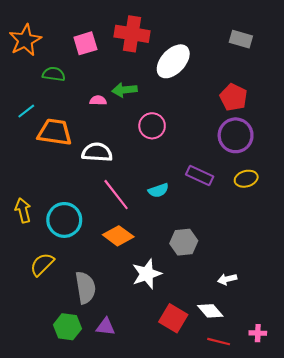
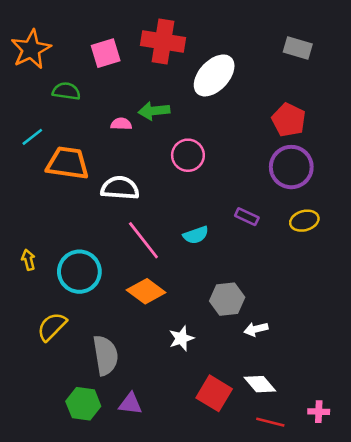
purple rectangle: (200, 176) -> (247, 217), size x0.7
yellow arrow: (23, 210) -> (28, 260), size x0.7
white star: (147, 274) -> (181, 338), size x0.7
white arrow: (227, 279) -> (256, 329), moved

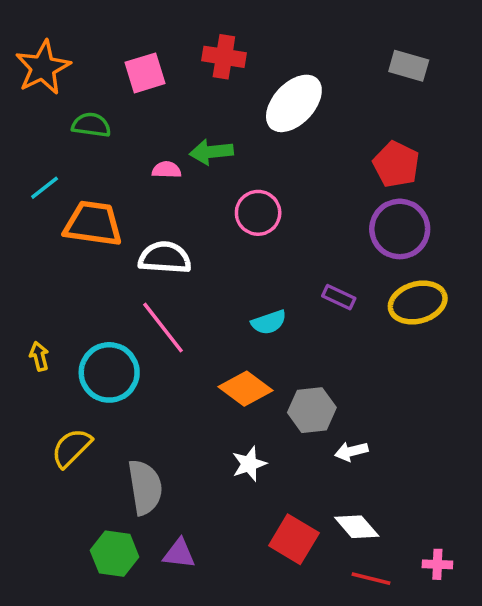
red cross: (163, 41) -> (224, 57), size x0.7
yellow ellipse: (304, 221) -> (418, 302), size x1.4
pink line: (143, 240) -> (163, 328), moved
orange diamond: (146, 291) -> (245, 389), moved

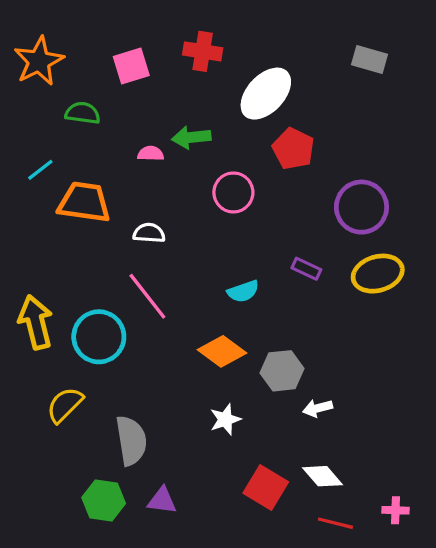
red pentagon: (396, 164) -> (293, 149), moved
white semicircle: (165, 258) -> (149, 233), size x0.7
yellow arrow: (39, 356) -> (36, 322), size x2.0

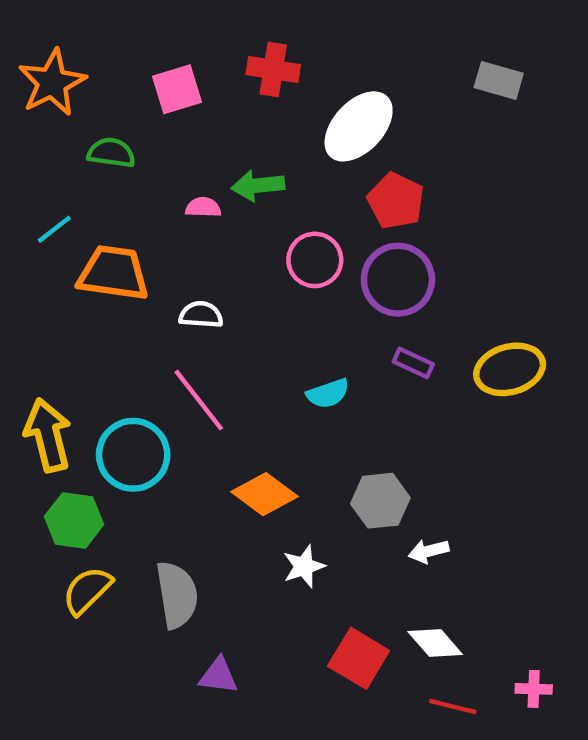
purple circle: (361, 207) -> (398, 280), moved
orange diamond: (222, 351) -> (264, 494), moved
yellow semicircle: (65, 405) -> (87, 590), moved
green hexagon: (104, 501) -> (74, 520), moved

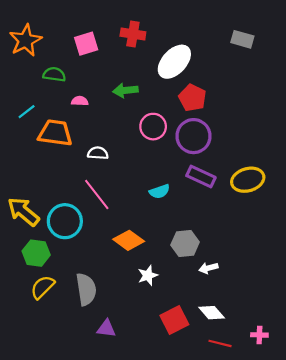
pink semicircle: (203, 207) -> (80, 101), moved
purple rectangle: (413, 363) -> (201, 177), size x1.5
yellow arrow: (48, 435) -> (23, 212), turned -36
red square: (359, 658) -> (174, 320), turned 32

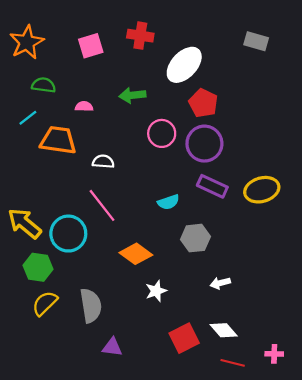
green semicircle: (54, 74) -> (44, 85), moved
gray hexagon: (185, 244) -> (195, 238), moved

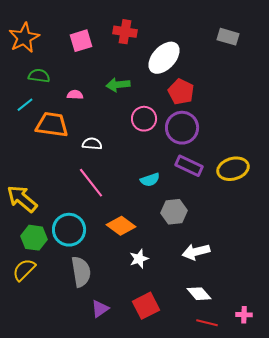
cyan circle: (68, 234) -> (69, 230), moved
white arrow: (220, 283) -> (196, 252), size x1.5
yellow semicircle: (45, 303) -> (24, 270), moved
red square: (184, 338) -> (146, 306), moved
purple triangle: (112, 347) -> (100, 309), turned -42

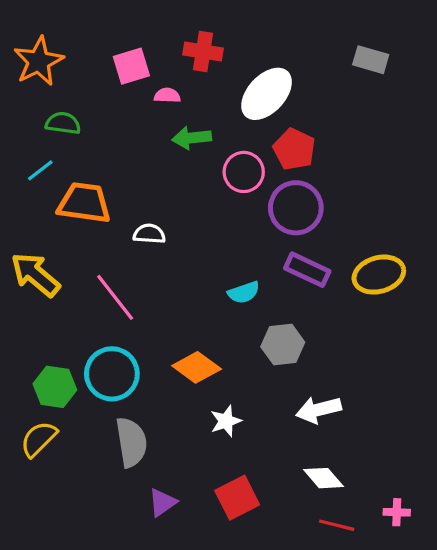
pink semicircle: (75, 95) -> (167, 95), moved
pink circle: (144, 119) -> (244, 172), moved
pink line: (91, 183) -> (115, 297), moved
yellow arrow: (22, 199) -> (35, 275), moved

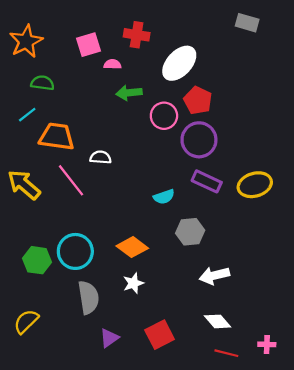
gray rectangle: (371, 60) -> (247, 23), moved
pink line: (115, 297) -> (71, 180), moved
white star: (226, 421) -> (133, 283), moved
yellow semicircle: (39, 439) -> (26, 321), moved

